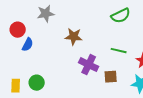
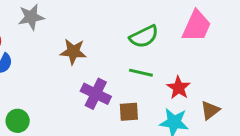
green semicircle: (121, 16) -> (144, 37), moved

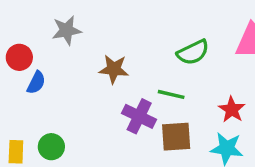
green line: (141, 73) -> (171, 94), moved
brown square: (129, 112) -> (176, 137), size x1.4

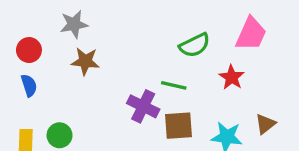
brown star: (114, 69) -> (85, 61), moved
blue semicircle: (36, 83) -> (29, 85), moved, turned -45
red star: (232, 110) -> (232, 77), moved

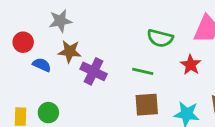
green semicircle: (195, 45) -> (160, 38), turned 40
blue semicircle: (29, 85) -> (42, 65), moved, turned -48
purple cross: (143, 106) -> (94, 71), moved

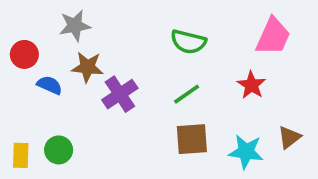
green semicircle: (160, 38) -> (188, 42), moved
purple cross: (94, 71) -> (120, 94), turned 30
green line: (143, 71) -> (187, 94), turned -48

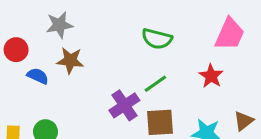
purple cross: (120, 94) -> (124, 105), moved

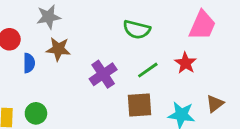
blue semicircle: (38, 76) -> (29, 63), turned 66
green line: (155, 84) -> (148, 70), moved
purple cross: (124, 105) -> (103, 74), moved

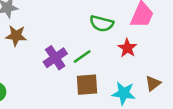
green semicircle: (137, 29) -> (102, 23), moved
green line: (148, 70) -> (82, 57), moved

